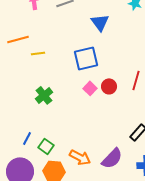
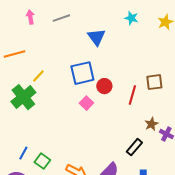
yellow line: (38, 53) -> (38, 76), moved, turned -40
red circle: (109, 86) -> (104, 86), moved
green cross: (44, 95) -> (23, 97), moved, size x1.4

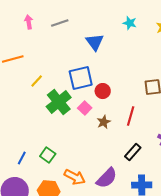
red line: (132, 95) -> (131, 116), moved
green cross: (23, 97) -> (59, 102), moved
brown star: (151, 124) -> (104, 122), moved
green square: (42, 161) -> (48, 155), moved

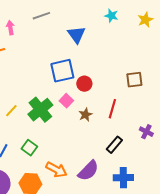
pink arrow: (29, 22) -> (10, 28), moved
yellow line: (37, 81) -> (11, 111), moved
green cross: (59, 102) -> (40, 110), moved

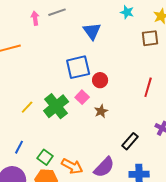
pink arrow: (10, 28) -> (35, 18), moved
brown square: (134, 80) -> (150, 38), moved
red line: (112, 109) -> (148, 87), moved
green square: (29, 148) -> (45, 157), moved

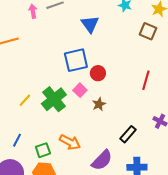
brown square: (150, 38) -> (148, 31), turned 30
green square: (45, 157) -> (43, 150), turned 35
orange arrow: (72, 166) -> (70, 142), moved

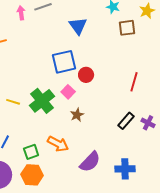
brown square: (148, 31) -> (127, 28), moved, turned -30
yellow line: (25, 100) -> (13, 102), turned 64
brown star: (99, 104) -> (77, 115), moved
black rectangle: (128, 134) -> (126, 121), moved

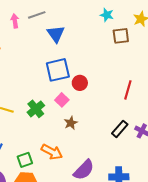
blue triangle: (78, 26) -> (56, 34), moved
green cross: (42, 101) -> (36, 109), size x0.7

